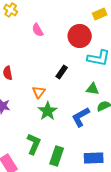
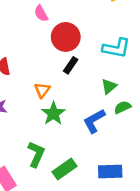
red circle: (80, 36) -> (66, 37), moved
green triangle: (93, 89) -> (109, 86), turned -48
green rectangle: (57, 156) -> (64, 169), turned 36

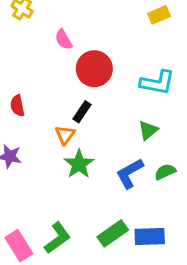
black rectangle: (71, 65) -> (82, 112), moved
green semicircle: (122, 107) -> (165, 172), moved
green L-shape: (36, 154) -> (57, 238), moved, turned 30
green rectangle: (64, 169) -> (113, 233), moved

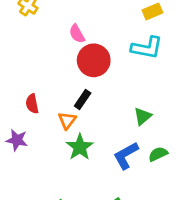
pink semicircle: (64, 39) -> (77, 34), moved
cyan L-shape: (157, 83) -> (147, 48), moved
red semicircle: (17, 106) -> (32, 104), moved

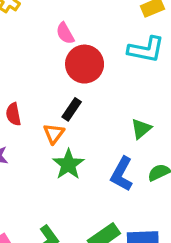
blue L-shape: (126, 155) -> (122, 174), turned -32

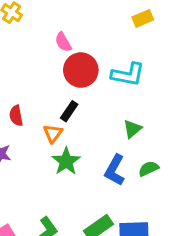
cyan L-shape: (146, 50) -> (128, 74), moved

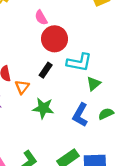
cyan L-shape: (128, 74) -> (79, 62), moved
orange triangle: (53, 133) -> (22, 87), moved
green star: (66, 161) -> (43, 108), turned -30

